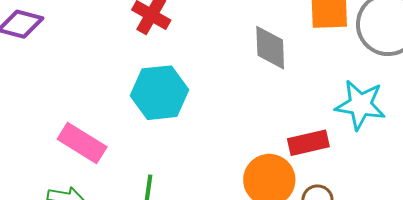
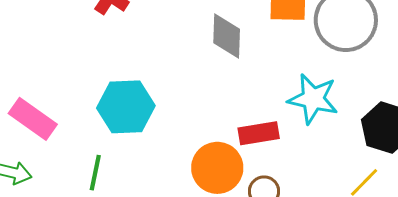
cyan hexagon: (159, 93) -> (126, 107), moved

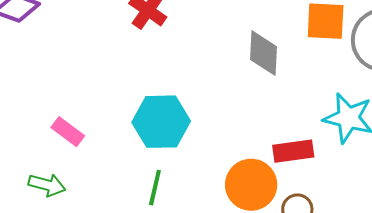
pink rectangle: (33, 119) -> (68, 132), size x0.7
green line: (95, 173) -> (155, 188), moved

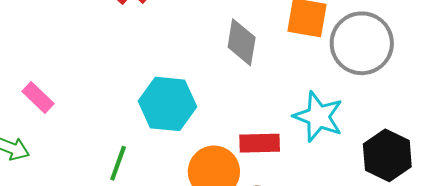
cyan hexagon: (161, 122) -> (168, 104), moved

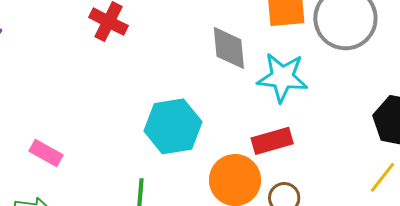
cyan star: (318, 117) -> (282, 77), moved

